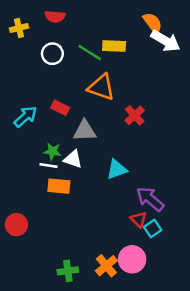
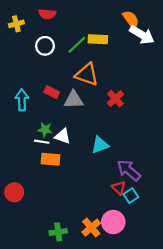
green line: (90, 52) -> (77, 45), turned -75
cyan arrow: (25, 117) -> (22, 100), turned -50
gray triangle: (85, 131) -> (74, 100), moved

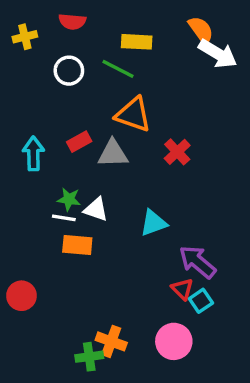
yellow rectangle: (98, 39) -> (137, 42), moved
green line: (77, 45) -> (118, 69), turned 70
red rectangle: (52, 92) -> (79, 142), turned -56
orange cross: (91, 228) -> (111, 341), moved, turned -30

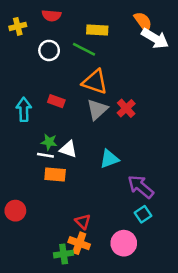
red rectangle: (79, 142) -> (56, 101), turned 49
gray triangle: (113, 154) -> (97, 109), moved, turned -40
red triangle: (182, 289) -> (83, 221), moved

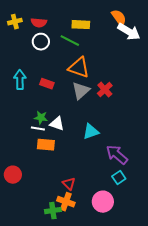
red semicircle: (51, 16) -> (39, 23), moved
cyan arrow: (24, 109) -> (20, 80), moved

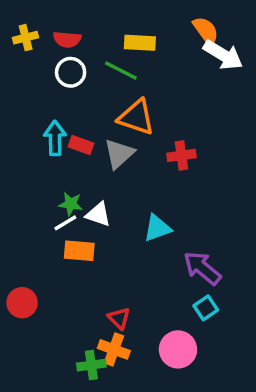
cyan arrow: (20, 80) -> (55, 138), moved
red cross: (105, 90) -> (181, 155), turned 35
gray triangle: (81, 91) -> (119, 154), moved
white line: (38, 129) -> (65, 223), turned -40

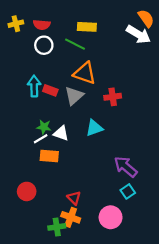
orange semicircle: (206, 31) -> (146, 18), moved
cyan triangle: (157, 228) -> (94, 128), moved
red circle: (22, 303) -> (27, 191), moved

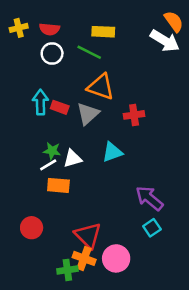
white triangle: (61, 133) -> (73, 159), turned -35
red triangle: (74, 198) -> (88, 235), size x1.6
pink circle: (111, 217) -> (116, 258), moved

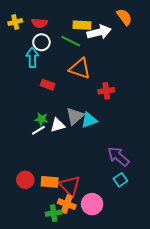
orange semicircle: (174, 21) -> (124, 17), moved
white arrow: (165, 41) -> (99, 32), moved, turned -45
cyan arrow: (41, 102) -> (32, 57), moved
gray triangle: (88, 114) -> (75, 116), moved
orange rectangle: (58, 185) -> (50, 182), moved

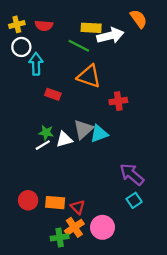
white circle: (41, 42) -> (21, 47), moved
red triangle: (70, 186) -> (78, 207), size x0.6
orange cross: (67, 204) -> (74, 227), turned 36

